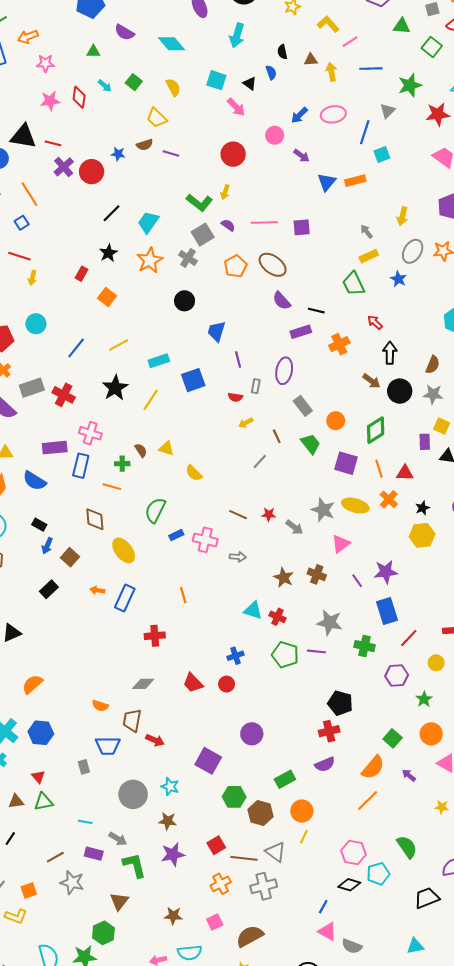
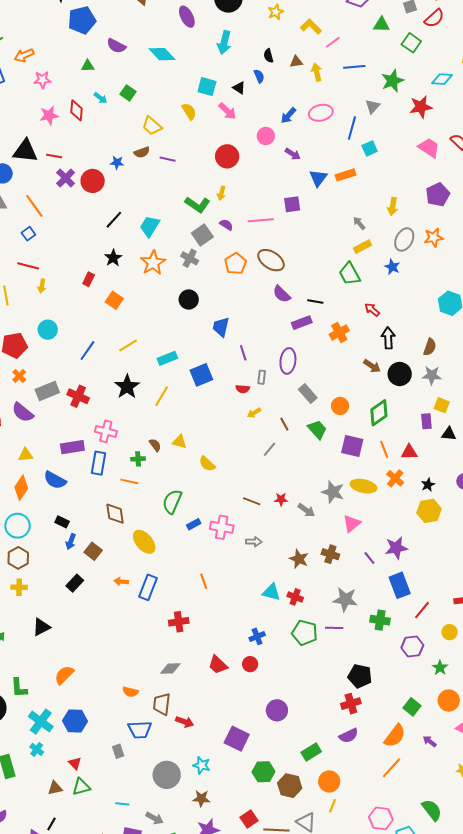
yellow semicircle: (173, 87) -> (189, 111), moved
purple square: (302, 227) -> (292, 204), moved

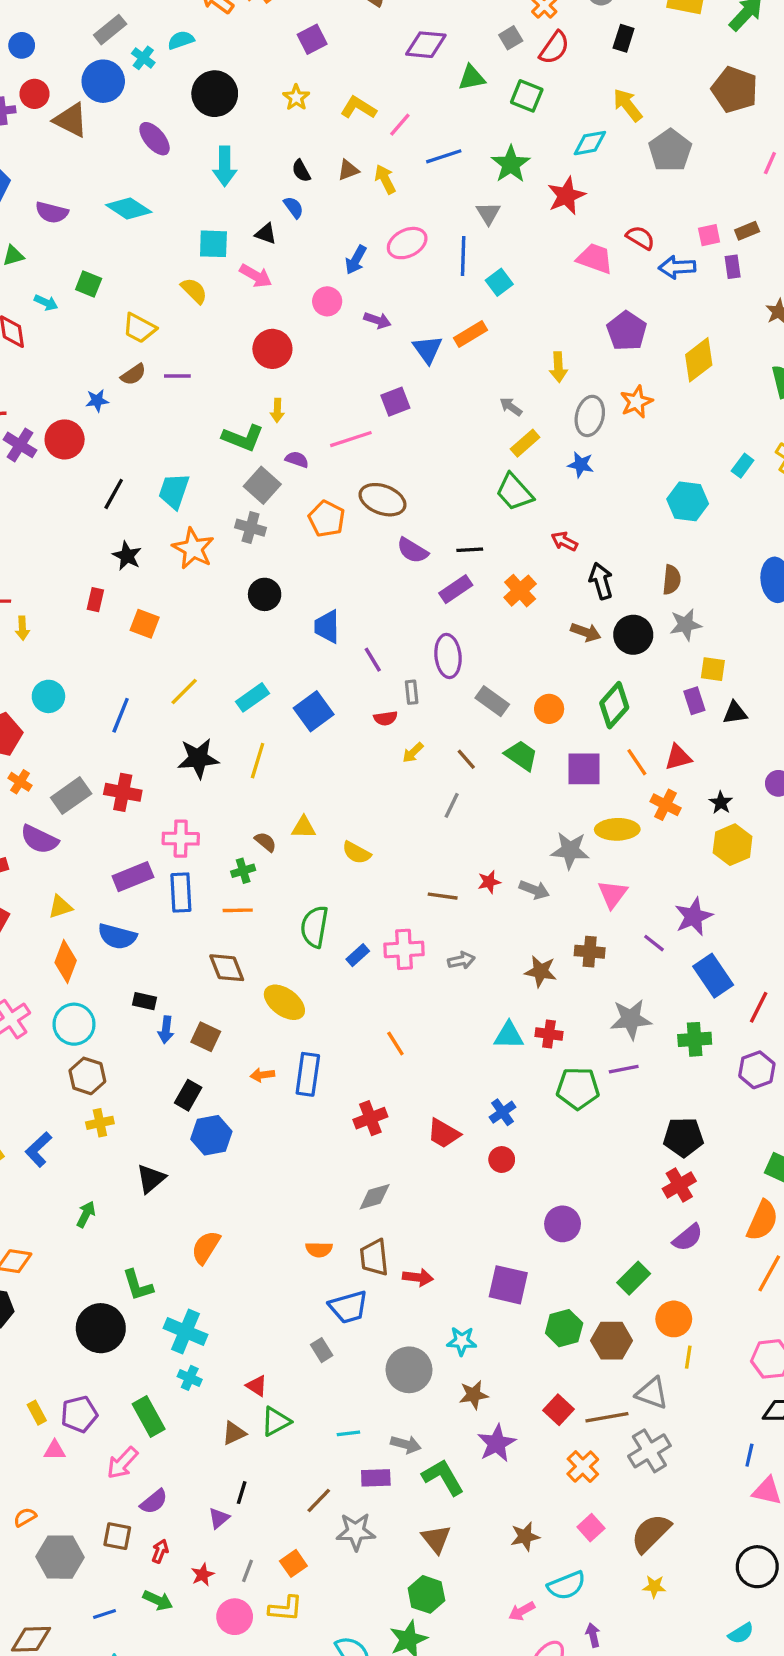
black star: (127, 387) -> (198, 758), turned -30
red trapezoid: (218, 665) -> (444, 1133), moved
blue hexagon: (75, 721) -> (211, 1135), moved

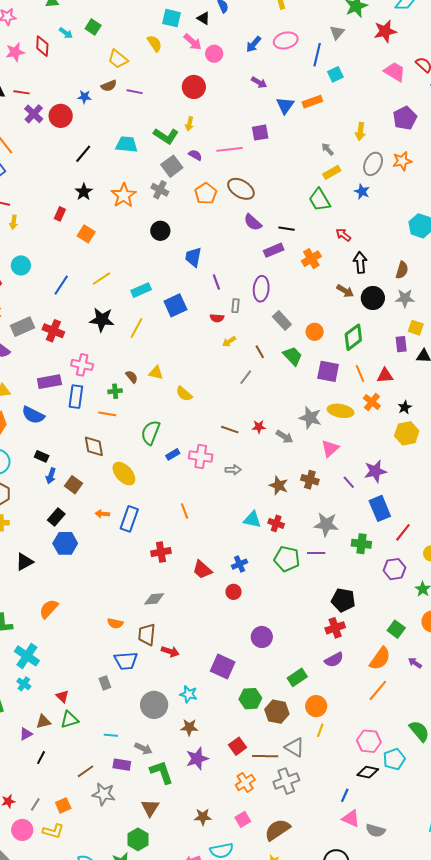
pink circle: (327, 301) -> (214, 54), moved
cyan trapezoid: (174, 491) -> (127, 144), moved, turned 65
purple triangle: (219, 1518) -> (26, 734), moved

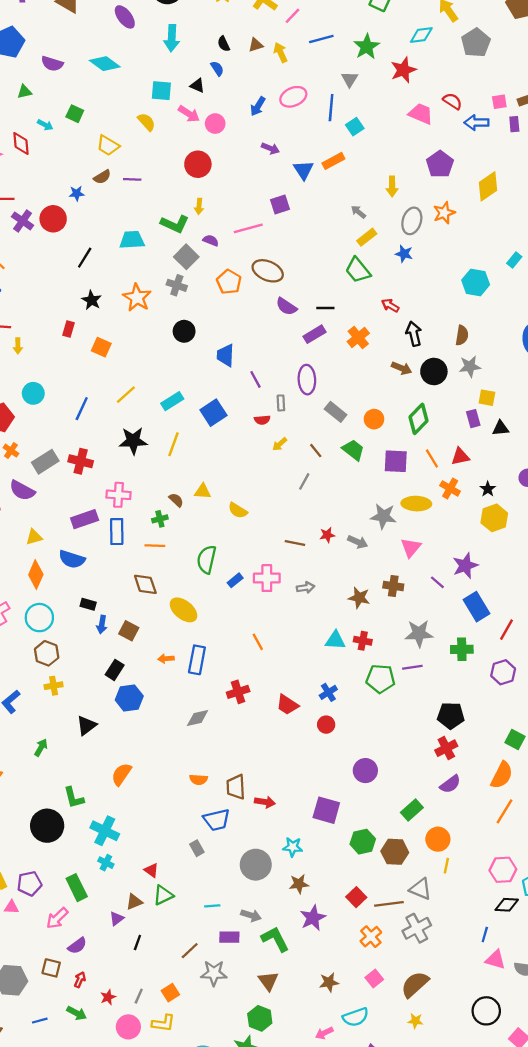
gray diamond: (154, 599) -> (198, 718), moved

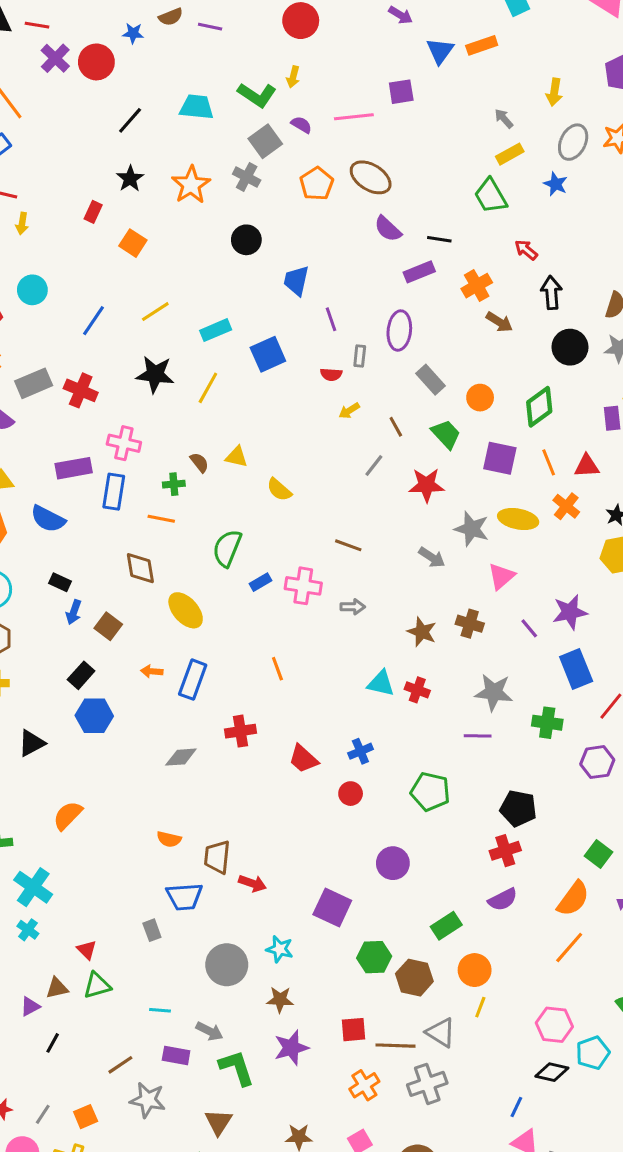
brown arrow: (402, 368) -> (499, 322), moved
red star: (327, 535) -> (426, 485), moved, size x1.6
green pentagon: (381, 679) -> (430, 792), moved
red square: (356, 897) -> (354, 1030), turned 30

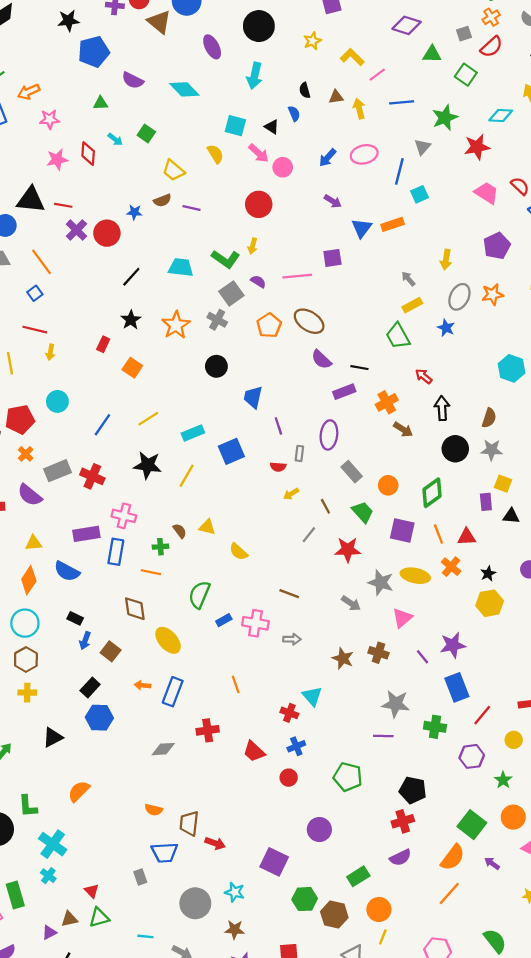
cyan triangle: (381, 683) -> (312, 696), turned 35
red cross: (417, 690) -> (289, 713), moved
green square: (599, 854) -> (472, 825), size x1.4

